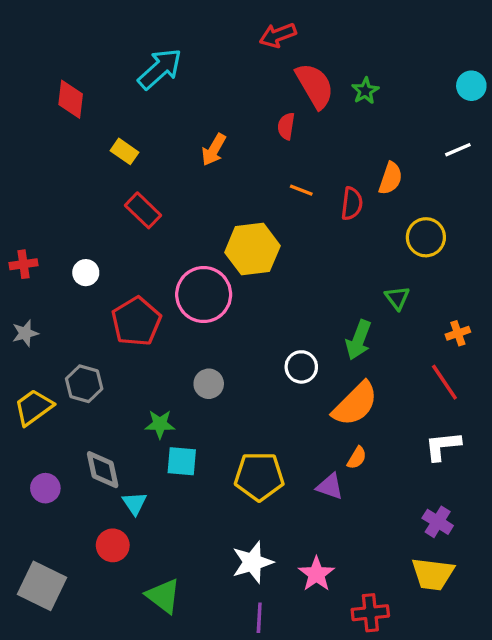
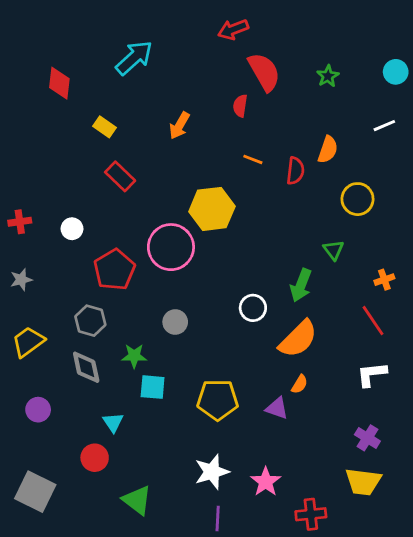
green star: (365, 91) -> (328, 76), moved
gray hexagon: (84, 384) -> (90, 321), moved
gray diamond: (103, 470) -> (86, 367), moved

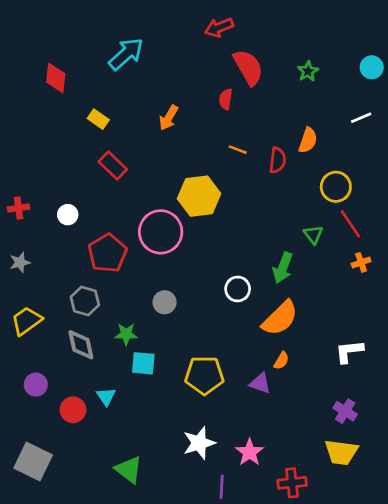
red line: (373, 321) -> (350, 224), moved
red circle: (95, 458) -> (73, 410), moved
purple line: (218, 518) -> (222, 487), moved

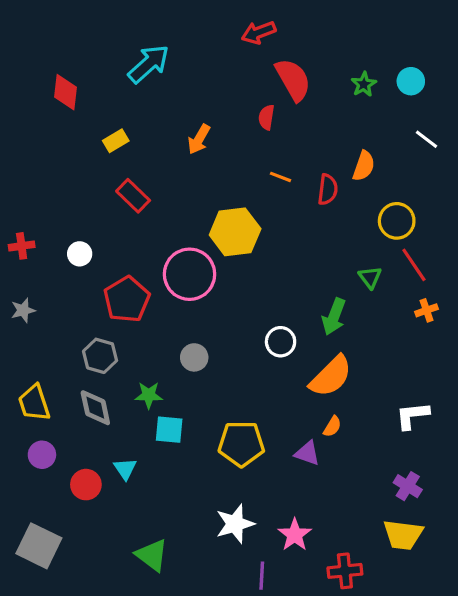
cyan circle: (372, 67) -> (411, 81), moved
white line: (361, 118) -> (427, 139), turned 60
yellow rectangle: (98, 119) -> (116, 141), turned -66
yellow trapezoid: (27, 321) -> (34, 403), moved, turned -72

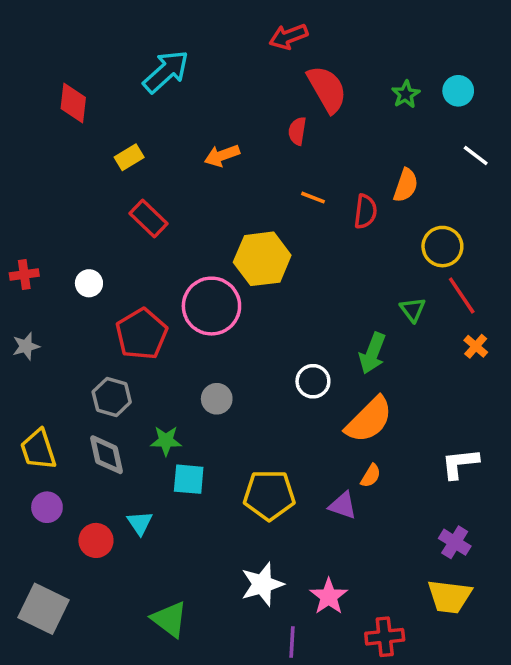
orange arrow: (199, 139) -> (222, 156), turned 40
orange cross: (427, 310) -> (476, 346), turned -30

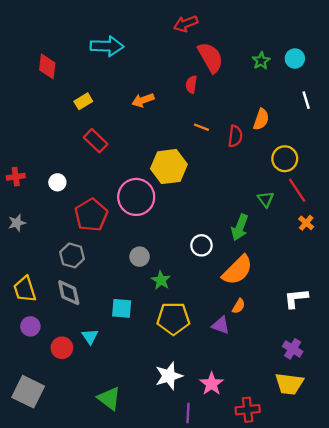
cyan arrow: (166, 72) -> (107, 46), turned 44
white line: (476, 156) -> (306, 100), turned 36
green star: (166, 441) -> (161, 280), moved, turned 30

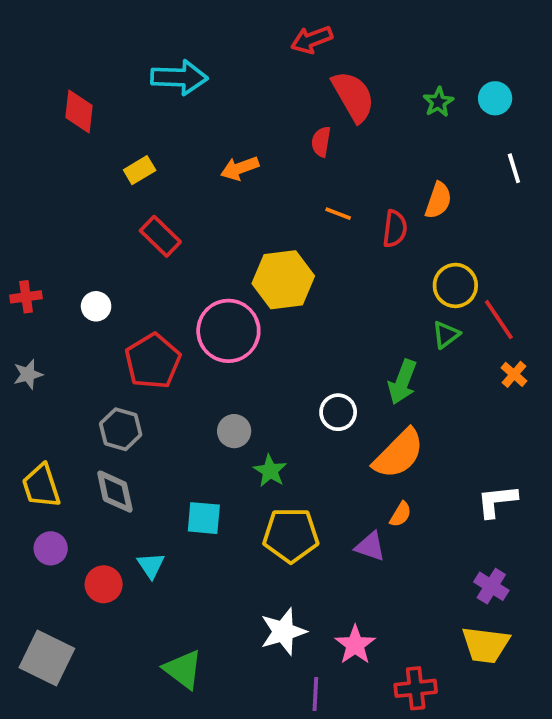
yellow circle: (285, 159) -> (455, 285), moved
green triangle: (266, 199) -> (446, 335), turned 30

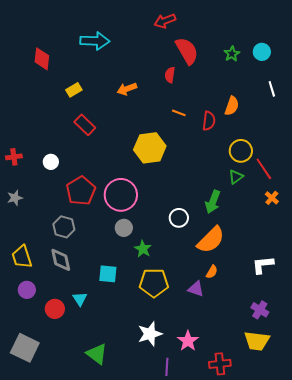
pink circle: (228, 331) -> (121, 195), moved

